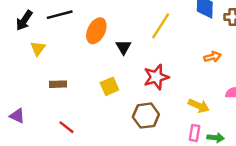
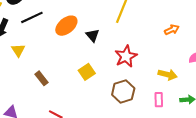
orange ellipse: (96, 31) -> (66, 26), turned 35
brown rectangle: (58, 84) -> (42, 78), turned 64
pink rectangle: (194, 133) -> (159, 100), moved

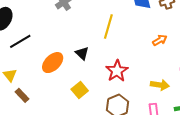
orange ellipse: (66, 26) -> (53, 63), moved
brown rectangle: (42, 78) -> (22, 95), moved

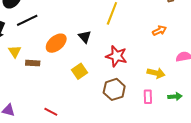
red star: (117, 71) -> (116, 56), turned -30
brown rectangle: (22, 95) -> (33, 63), moved, turned -48

